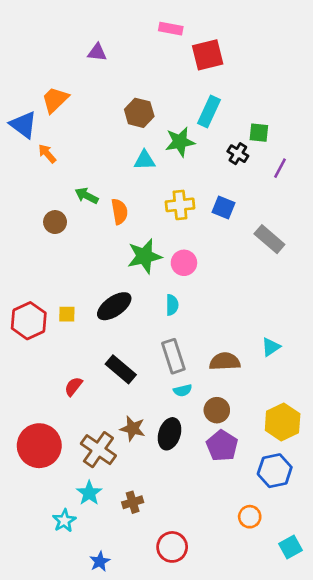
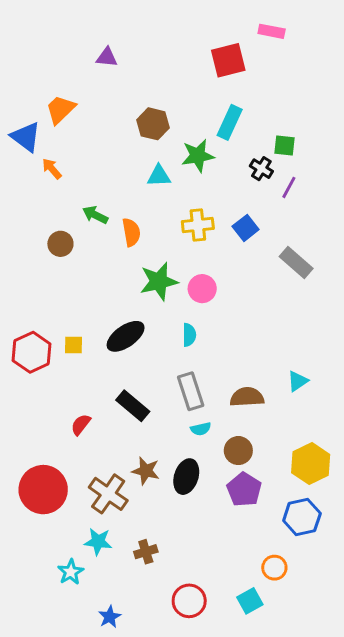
pink rectangle: (171, 29) -> (272, 31), moved
purple line: (280, 168) -> (289, 187), moved
blue square: (223, 208) -> (246, 228), turned 30
cyan star: (89, 493) -> (98, 542), turned -30
cyan square: (290, 547) -> (250, 601), moved

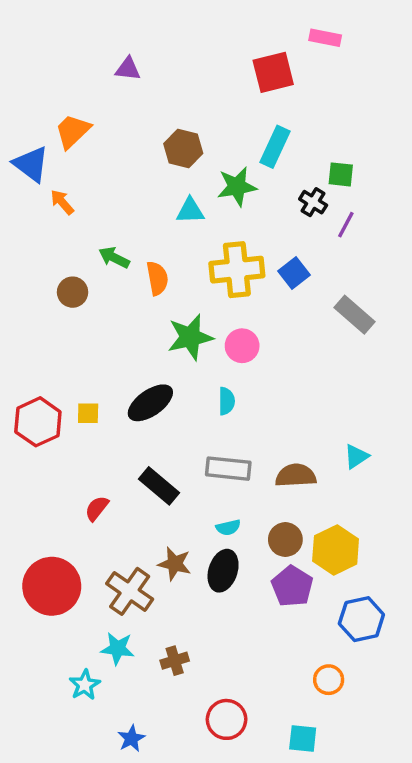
yellow cross: (198, 225) -> (237, 270), size x1.4
gray rectangle: (191, 391) -> (228, 469), turned -66
cyan semicircle: (201, 429) -> (228, 527), moved
yellow hexagon: (311, 464) -> (336, 550), moved
cyan square: (250, 601) -> (303, 738), moved, turned 35

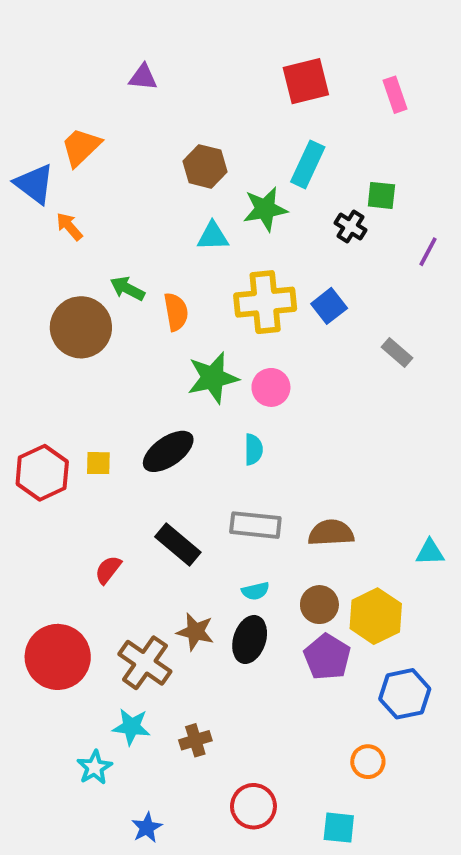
pink rectangle: (325, 38) -> (395, 95), moved, turned 60
purple line: (346, 225) -> (428, 252), moved
brown circle: (73, 292) -> (81, 327), size x1.8
gray rectangle: (355, 315) -> (397, 353), size x0.7
cyan triangle: (356, 456) -> (430, 552), moved, turned 32

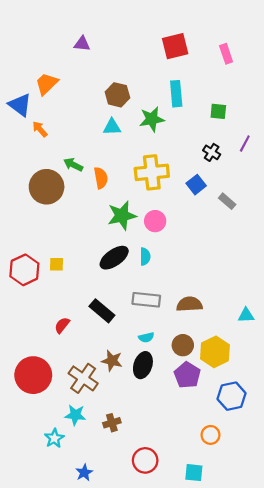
cyan rectangle: (308, 164) -> (176, 94), turned -30
black cross: (350, 226) -> (212, 152), moved
cyan triangle: (213, 236) -> (112, 127), moved
blue square: (329, 306) -> (196, 185), moved
black ellipse: (168, 451) -> (114, 258), moved

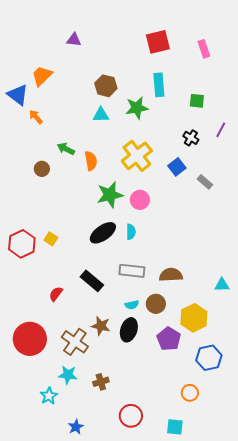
yellow cross: (152, 172) -> (137, 156), turned -32
brown circle: (47, 187) -> (42, 169), size x0.5
yellow square: (57, 264) -> (51, 239), turned 32
brown circle: (183, 345) -> (156, 304), moved

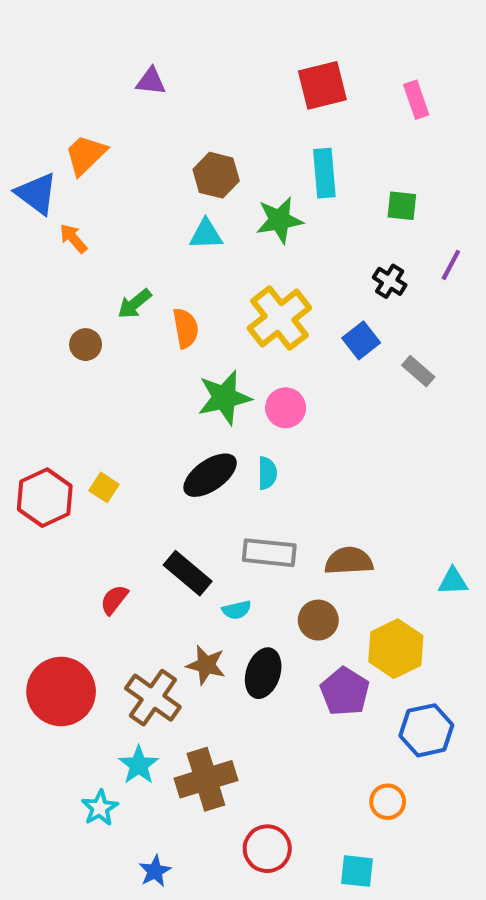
green arrow: (66, 149) -> (135, 304), turned -66
cyan semicircle: (132, 305) -> (237, 610), moved
cyan star: (68, 375) -> (139, 765), turned 30
brown cross: (101, 382) -> (206, 779), size x1.8

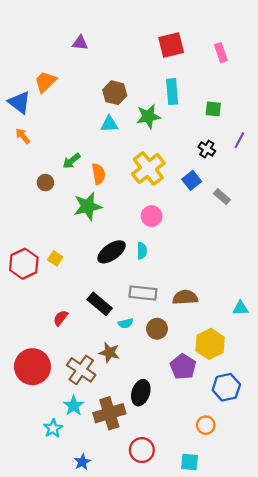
orange arrow: (73, 238) -> (23, 136), moved
green star: (224, 398) -> (88, 206), moved
brown circle: (318, 620) -> (157, 329), moved
black ellipse: (263, 673) -> (141, 393), moved

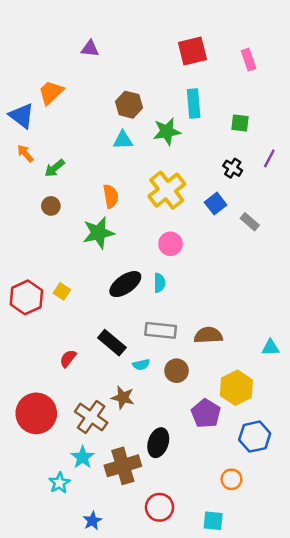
green arrow: (71, 161) -> (55, 168), moved

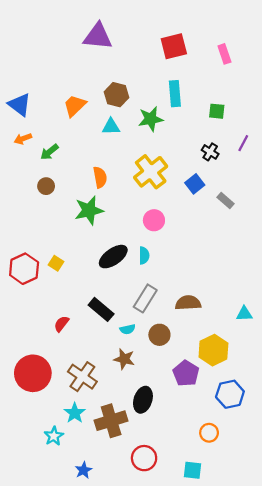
purple triangle: (90, 49) -> (98, 36), moved, size x1.8
orange trapezoid: (51, 92) -> (75, 106), moved
orange arrow: (25, 153) -> (23, 139), turned -70
gray rectangle: (161, 330) -> (145, 298), turned -64
brown star: (123, 398) -> (124, 359), moved

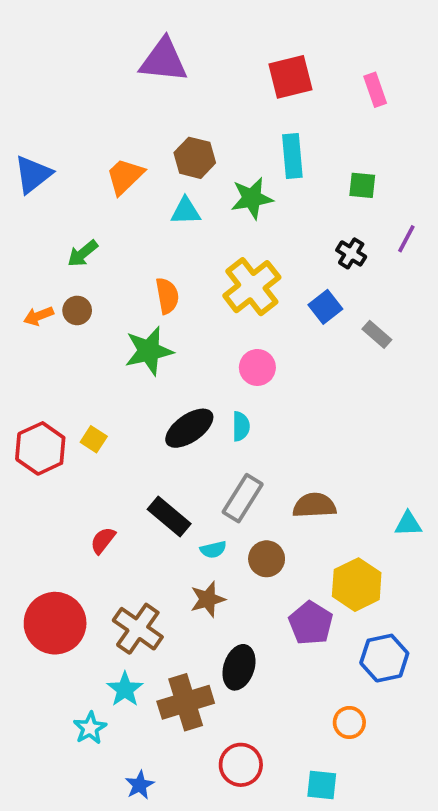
blue triangle: (20, 105) -> (33, 174), turned 45
orange arrow: (23, 139) -> (38, 316), moved
brown star: (124, 359) -> (208, 599), turned -30

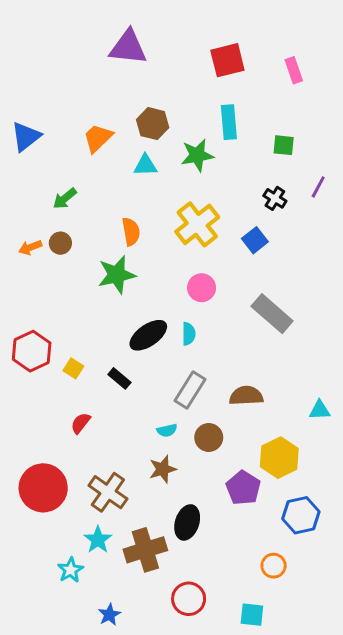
gray rectangle: (377, 334) -> (272, 314), moved, size x1.8
yellow square: (94, 439) -> (73, 368), moved
black rectangle: (169, 516) -> (119, 378), moved, size x0.7

